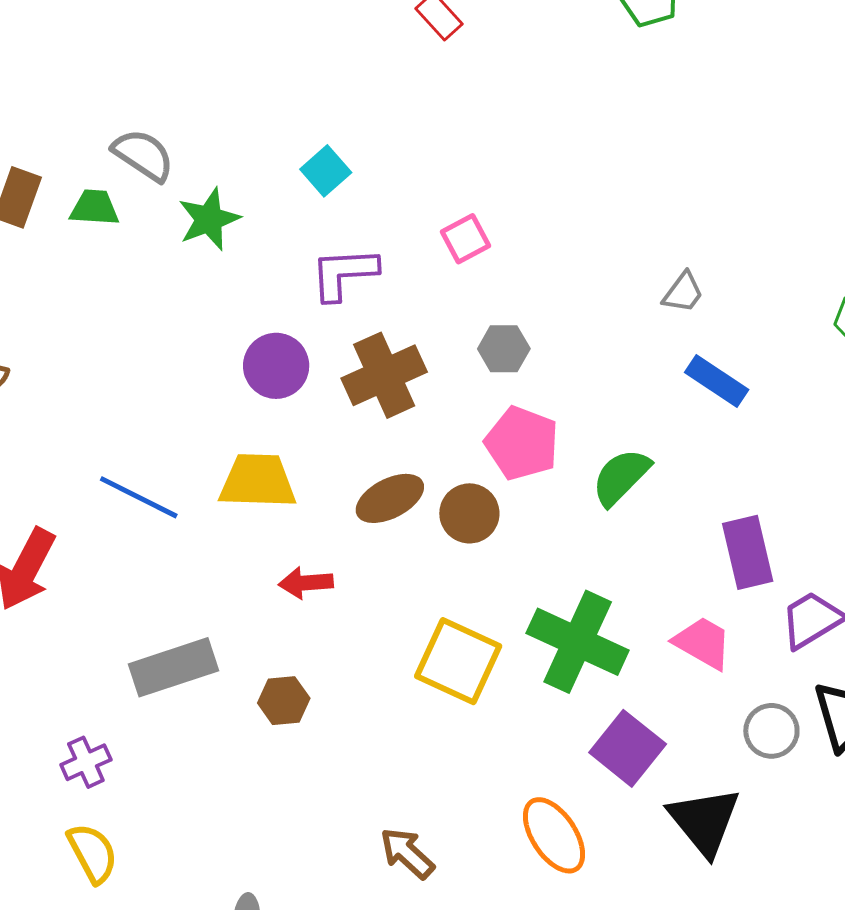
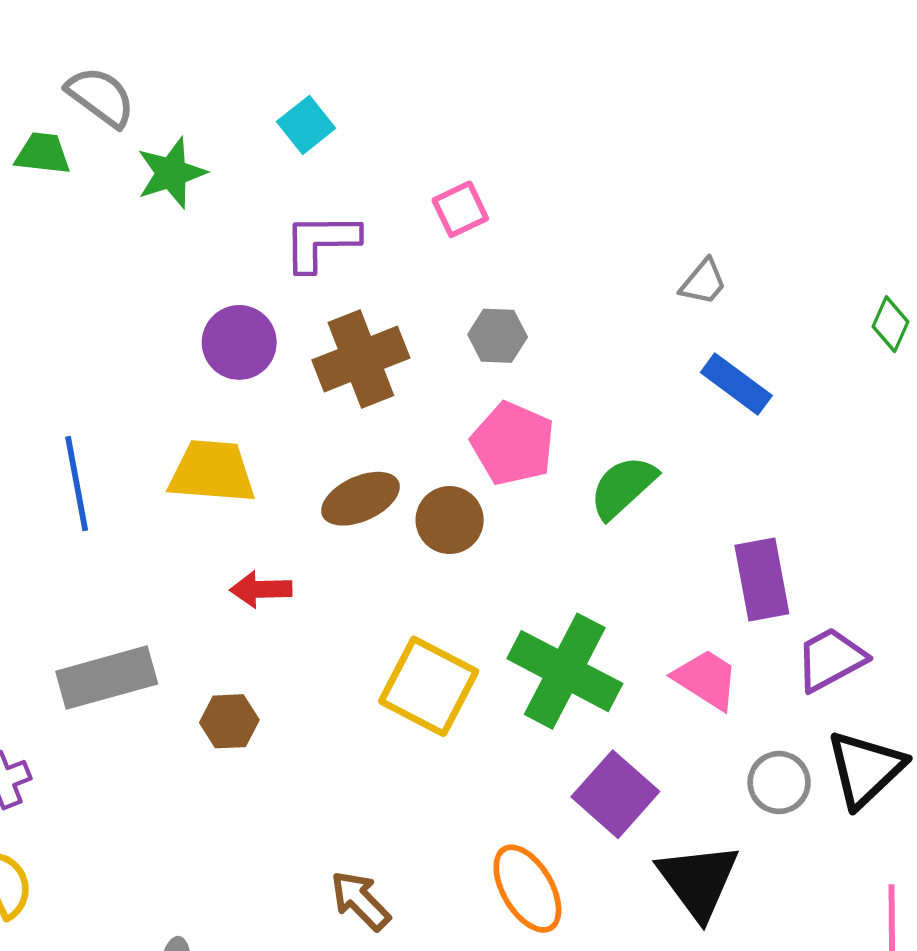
blue line: (139, 497) -> (77, 484), turned 50

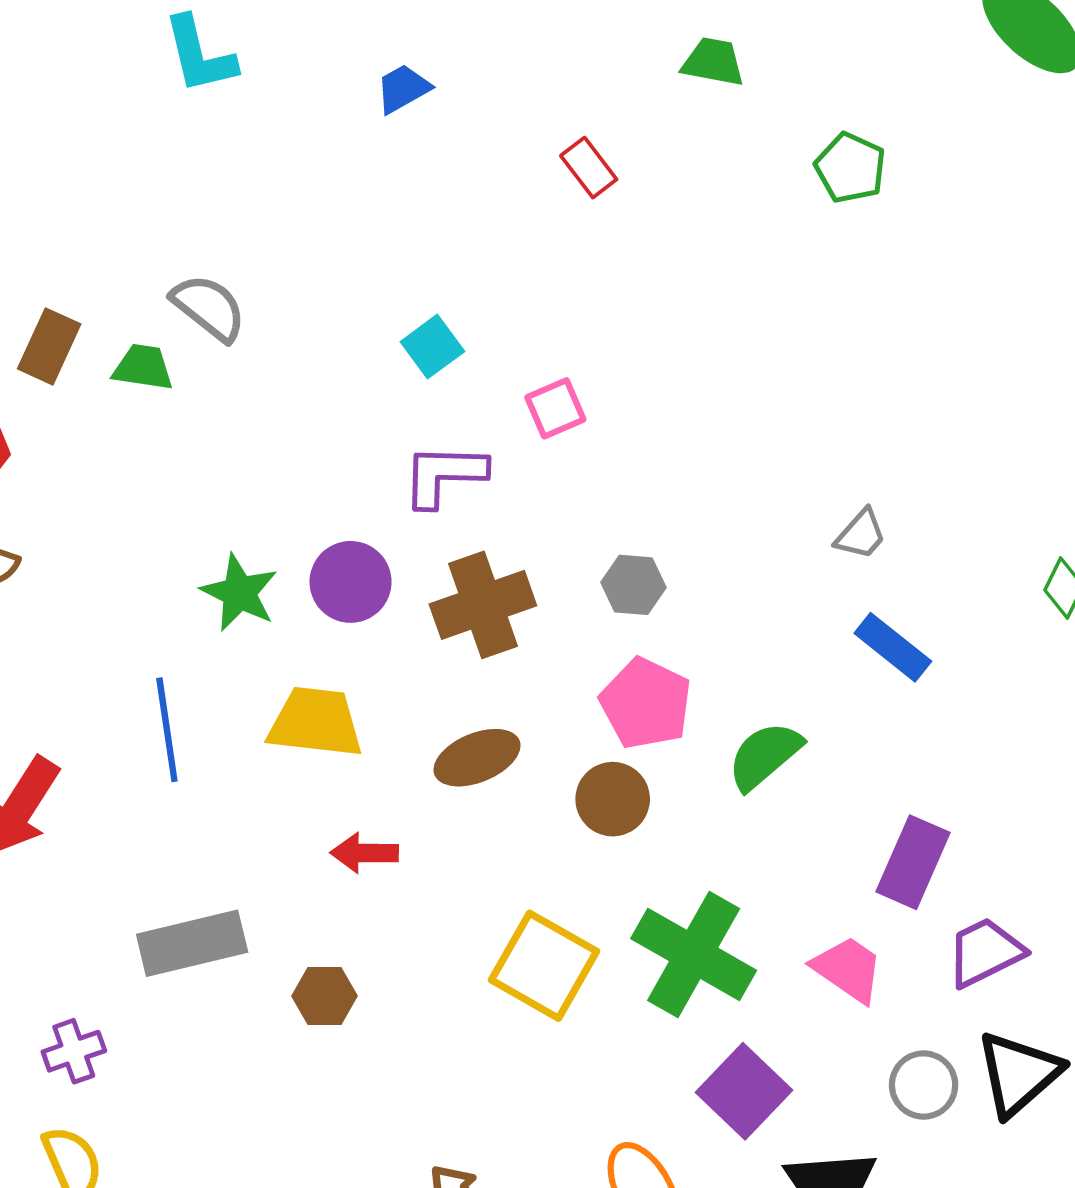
green star: (171, 173) -> (239, 593), moved, turned -30
pink square: (460, 209) -> (555, 408), moved
brown circle: (450, 520) -> (613, 799), moved
purple rectangle: (762, 579) -> (913, 862), turned 32

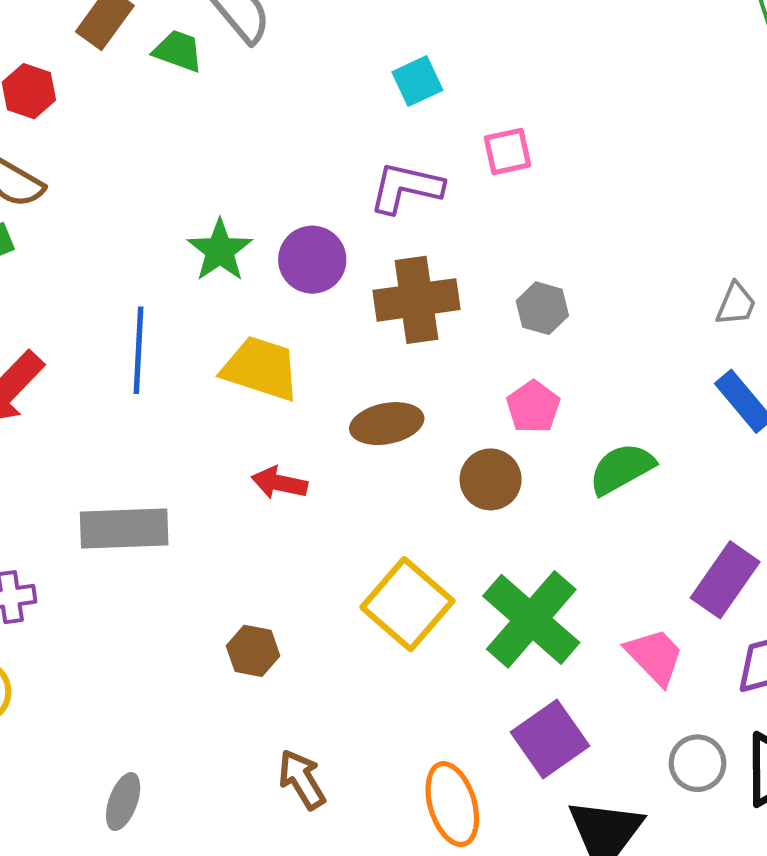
gray trapezoid: (861, 534) -> (736, 304), turned -30
pink pentagon: (646, 703) -> (533, 407), size x0.7
brown hexagon: (324, 996) -> (253, 651), moved

